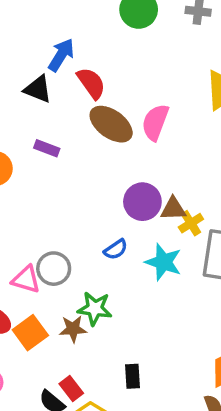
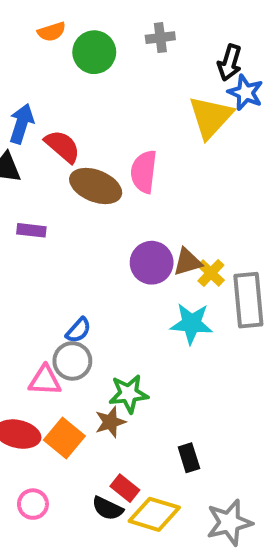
blue semicircle: (116, 249) -> (78, 330), moved

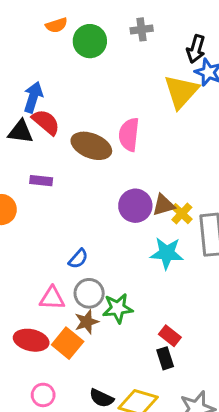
red semicircle: (62, 146) -> (46, 122), moved
gray circle: (72, 361) -> (89, 293), moved
brown star: (110, 422) -> (87, 322), moved
red rectangle: (125, 488) -> (170, 336), moved

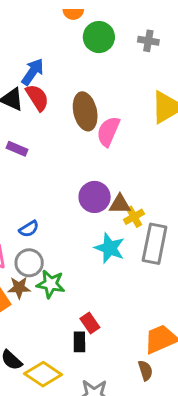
brown ellipse: (91, 146) -> (85, 111), moved, turned 39

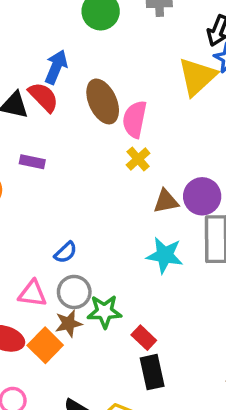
blue arrow: (33, 72) -> (56, 67), moved
purple circle: (95, 197) -> (202, 196), moved
yellow cross: (134, 217) -> (138, 159), moved
red rectangle: (90, 323) -> (144, 338), moved
black rectangle: (79, 342) -> (152, 372), size x1.4

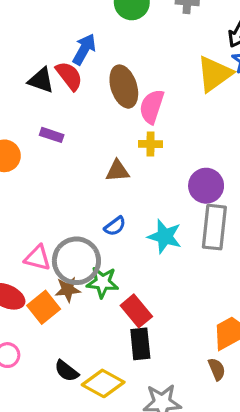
yellow cross: (138, 159) -> (150, 144), turned 35
brown triangle: (166, 201) -> (117, 171), moved
blue semicircle: (66, 252) -> (115, 226), moved
gray circle: (74, 292) -> (76, 261), size x1.5
red rectangle: (144, 338) -> (136, 311), size x1.4

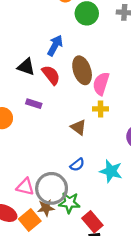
red semicircle: (69, 76) -> (51, 75), moved
brown triangle: (117, 171) -> (78, 127), turned 42

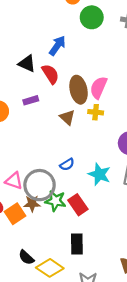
brown ellipse: (82, 70) -> (79, 90), moved
purple rectangle: (34, 104) -> (31, 100), turned -40
brown triangle: (78, 127) -> (67, 117), moved
red rectangle: (92, 222) -> (78, 205), moved

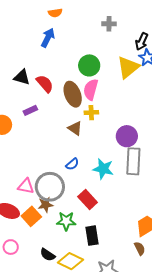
green circle: (92, 17) -> (89, 65), moved
blue arrow: (57, 46) -> (48, 38), moved
brown triangle: (67, 117) -> (75, 128), moved
green star: (56, 201) -> (66, 221), moved

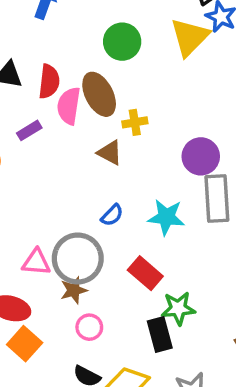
red semicircle: (45, 84) -> (49, 82), turned 54
pink semicircle: (91, 90) -> (69, 106), moved
orange square: (31, 216) -> (25, 344), moved
green star: (66, 221) -> (178, 308), moved
pink circle: (11, 247) -> (89, 327), moved

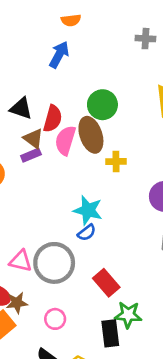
green circle: (122, 42) -> (102, 105), moved
brown triangle: (110, 153) -> (33, 139), moved
cyan star: (166, 217) -> (88, 210), moved
brown star: (74, 290) -> (17, 303), moved

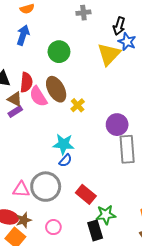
green circle: (102, 105) -> (59, 52), moved
pink semicircle: (65, 140) -> (38, 96), turned -40
yellow cross: (116, 161) -> (78, 105), turned -32

